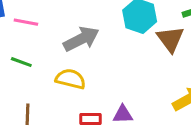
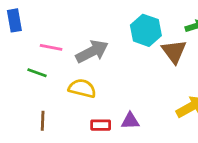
pink line: (26, 22) -> (51, 47), moved

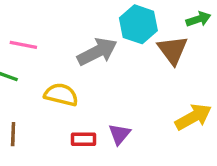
gray arrow: (92, 52) -> (97, 52), moved
purple triangle: (130, 121) -> (119, 134), turned -48

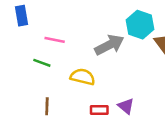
purple triangle: (119, 134) -> (126, 106), turned -30

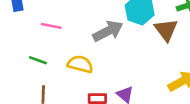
green line: (42, 63) -> (38, 60), moved

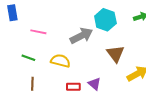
brown triangle: (166, 30) -> (115, 54), moved

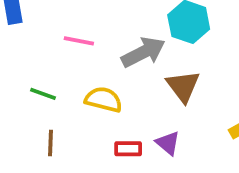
pink line: (38, 32) -> (79, 41), moved
brown triangle: (115, 54) -> (183, 86), moved

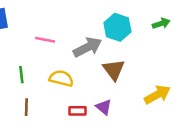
green line: (43, 94) -> (21, 75), turned 63

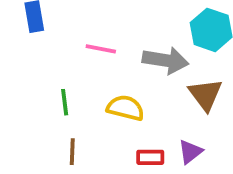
gray arrow: (87, 47) -> (165, 60), turned 36
purple triangle: (104, 107) -> (190, 152), turned 42

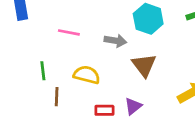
gray arrow: (165, 60) -> (115, 41), size x0.7
brown line: (72, 152) -> (57, 97), moved

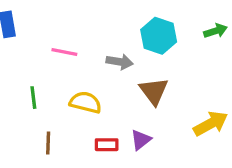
brown line: (57, 97) -> (48, 143), moved

